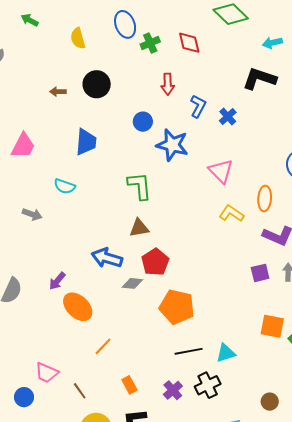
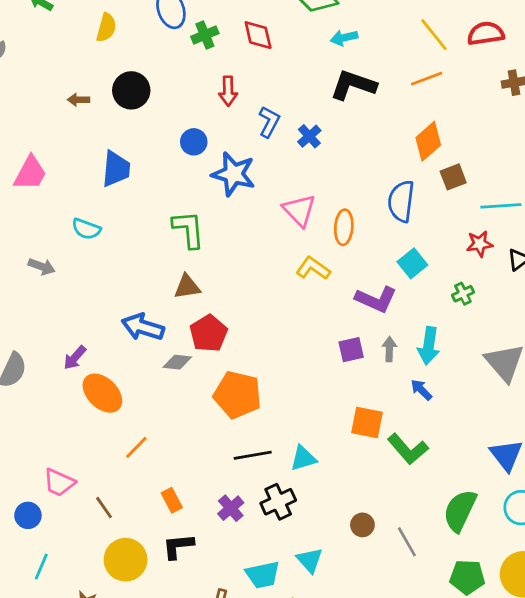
yellow semicircle: (78, 38) -> (106, 28), turned -150
cyan arrow: (272, 43) -> (344, 38), moved
orange ellipse: (265, 198) -> (344, 227), moved

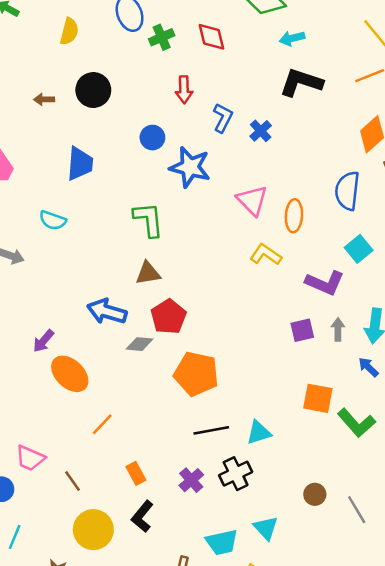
black L-shape: (178, 546) -> (142, 516), turned -44

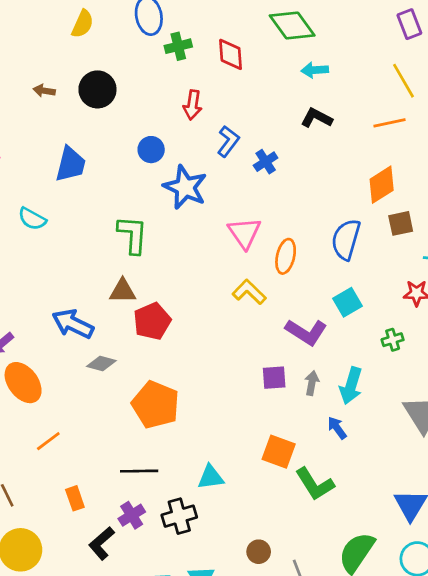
black L-shape: (301, 82) -> (316, 118), size x0.7
red pentagon: (168, 317) -> (152, 321), moved
black line: (211, 430) -> (139, 471), moved
black L-shape: (142, 516) -> (102, 543), moved

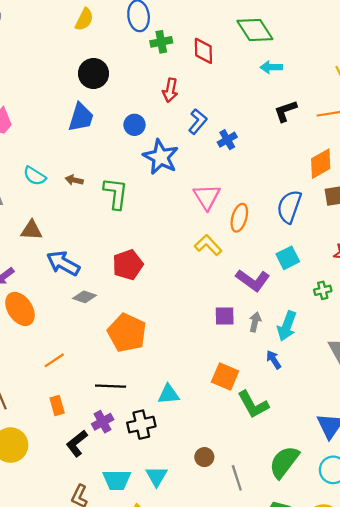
brown arrow: (44, 91) -> (74, 180), moved
black L-shape: (316, 118) -> (286, 111), moved, turned -50
blue trapezoid: (71, 164) -> (81, 117), moved
brown triangle: (123, 291) -> (31, 230), moved
orange line: (48, 441) -> (54, 360), moved

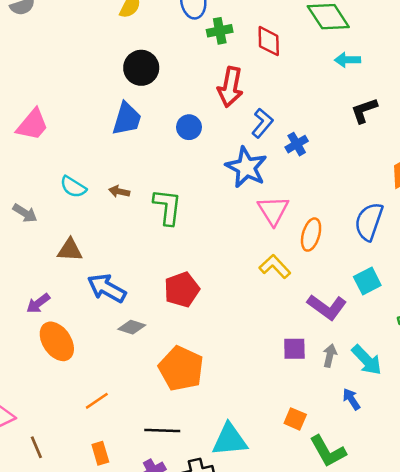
red arrow: (170, 90) -> (230, 87), size x1.4
blue star: (161, 157) -> (246, 167), moved
cyan arrow: (287, 326) -> (367, 360), turned -64
orange square: (225, 376) -> (295, 419), size x0.7
cyan triangle: (169, 394) -> (230, 440), size x1.4

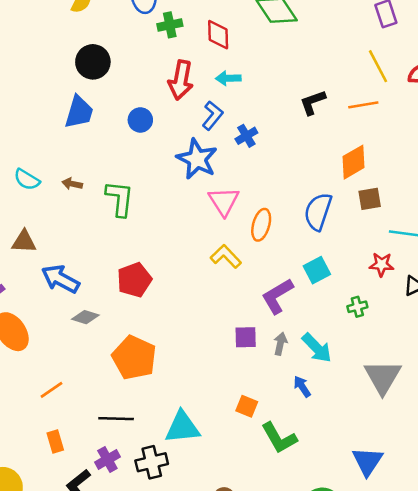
cyan arrow: (347, 60) -> (228, 78), moved
purple L-shape: (327, 307) -> (277, 296), turned 114

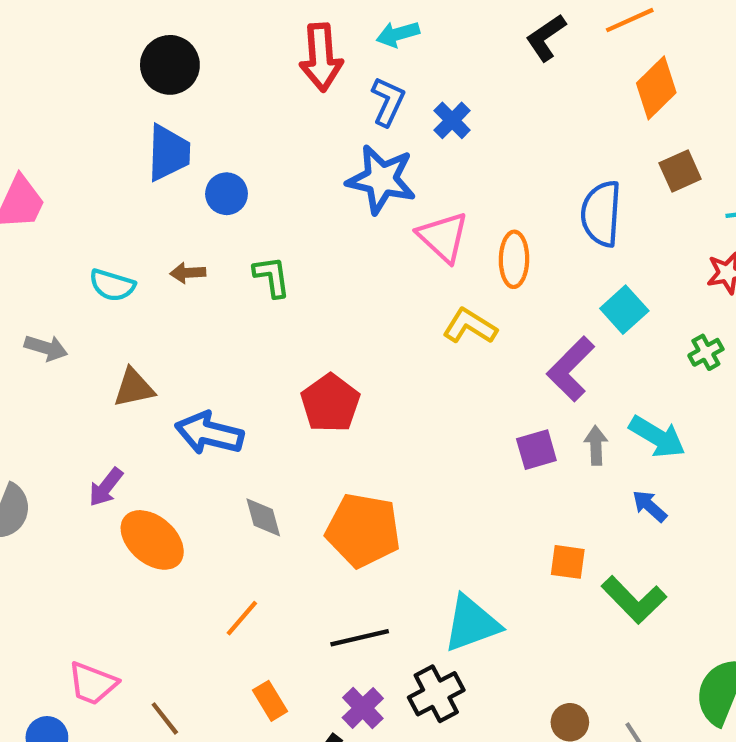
blue circle: (140, 120) -> (227, 194), moved
orange diamond: (353, 162) -> (656, 88), moved
green L-shape: (120, 199) -> (272, 277), size x0.7
gray diamond: (85, 317) -> (263, 517), moved, turned 72

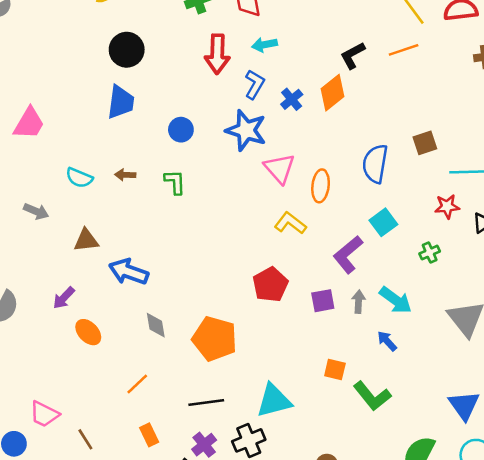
orange diamond: (656, 88) -> (332, 93), moved
blue circle: (227, 194) -> (181, 130), moved
red pentagon: (330, 403) -> (270, 285), moved
orange ellipse: (152, 540) -> (88, 332), size x0.7

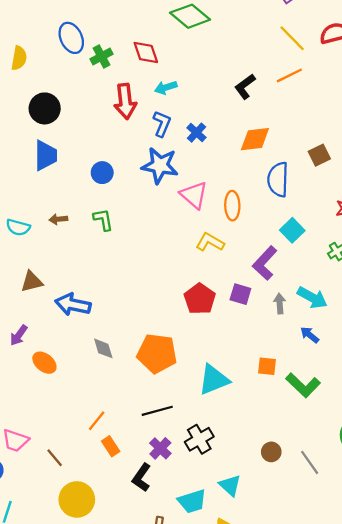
orange diamond: (332, 93) -> (255, 139), moved, turned 40
purple square: (323, 301) -> (240, 294), moved, turned 35
orange line: (137, 384) -> (97, 421), moved
cyan triangle: (274, 401) -> (214, 380), moved

